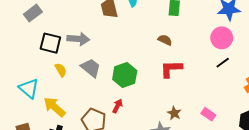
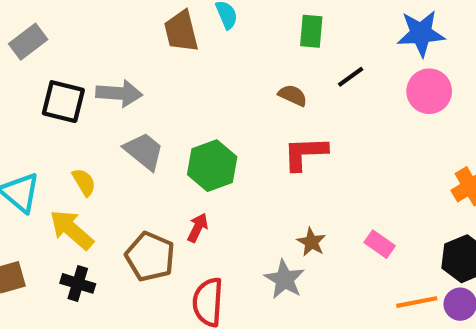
pink circle: (222, 38) -> (429, 91), moved
black line: (223, 63) -> (351, 77), moved
yellow semicircle: (61, 70) -> (84, 182), moved

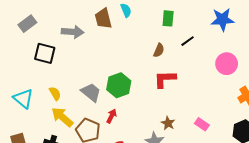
pink circle: (429, 91) -> (227, 64), moved
gray arrow: (119, 93) -> (73, 32), moved
brown semicircle: (293, 95) -> (159, 50), turned 88
gray trapezoid: (144, 151) -> (91, 92), moved
yellow arrow: (72, 230) -> (62, 117), moved

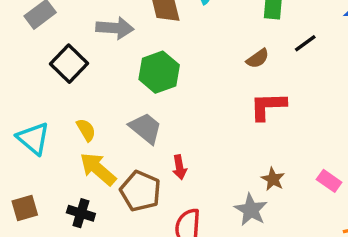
brown semicircle: (159, 50) -> (258, 59), turned 32
black square: (45, 53) -> (69, 64), turned 30
green hexagon: (119, 85) -> (159, 72), moved
red arrow: (112, 116) -> (179, 167), turned 144

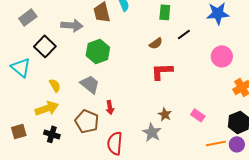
cyan triangle: (33, 138) -> (21, 67), moved
yellow arrow: (98, 169) -> (47, 108), moved, turned 120

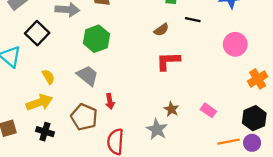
black line: (184, 34) -> (193, 20), turned 48

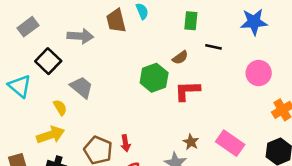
green hexagon: (96, 39) -> (154, 78), moved
gray trapezoid: (87, 76) -> (82, 87), moved
red arrow: (110, 101) -> (125, 143), moved
pink rectangle: (208, 110) -> (230, 143), size x1.6

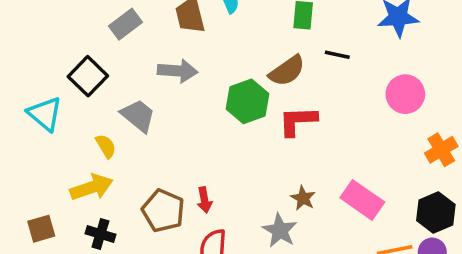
gray rectangle: (28, 27) -> (126, 24), moved
gray arrow: (80, 36) -> (178, 71), moved
brown semicircle: (180, 58) -> (287, 71), size x1.5

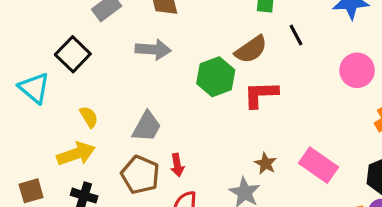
black line: (337, 55) -> (296, 35), turned 50
gray trapezoid: (138, 116) -> (147, 127), moved, turned 80

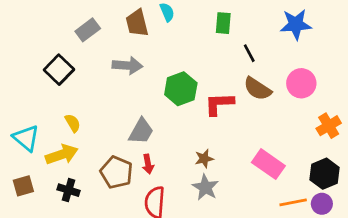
brown semicircle: (251, 49) -> (257, 89), moved, turned 68
cyan triangle: (34, 88) -> (26, 138), moved
gray trapezoid: (147, 127) -> (141, 131), moved
brown star: (266, 163) -> (204, 159), moved, turned 30

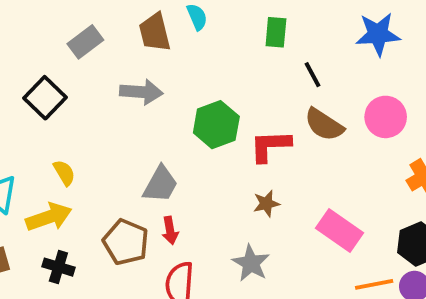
brown star: (204, 159) -> (266, 204), moved

